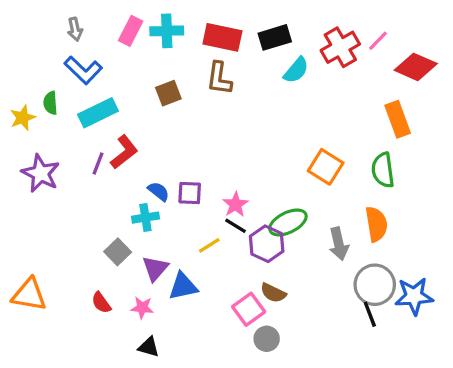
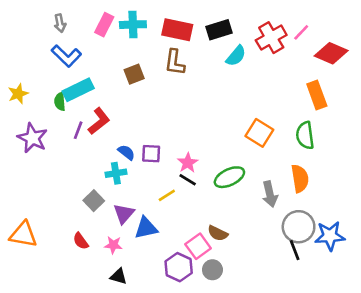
green semicircle: (50, 103) -> (60, 101), moved
purple hexagon: (267, 244) -> (179, 267), moved

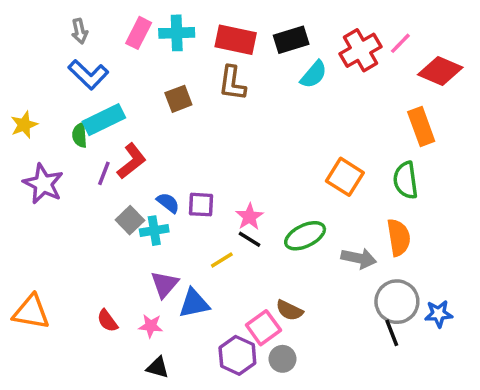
gray arrow: (270, 194) -> (359, 258), turned -65
gray square: (94, 201) -> (130, 220), moved
blue star: (330, 236) -> (439, 314), size x0.7

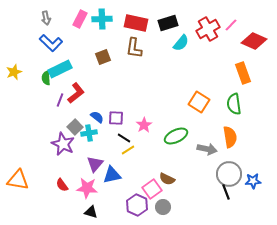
purple star: (43, 184) -> (63, 144), moved
black line: (250, 239) -> (124, 138), moved
pink star: (151, 326) -> (87, 188), size x1.5

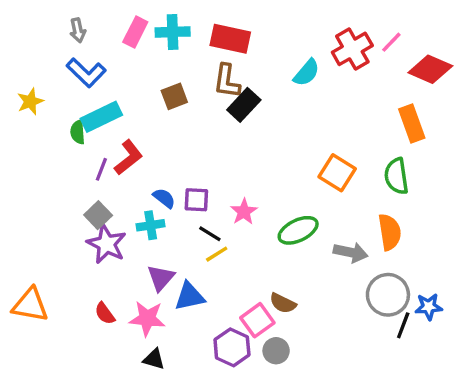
black rectangle: (168, 23) -> (244, 105), moved, turned -30
yellow star: (14, 72) -> (30, 101), moved
gray square: (75, 127) -> (98, 215), moved
black line: (226, 192) -> (403, 325), moved, turned 42

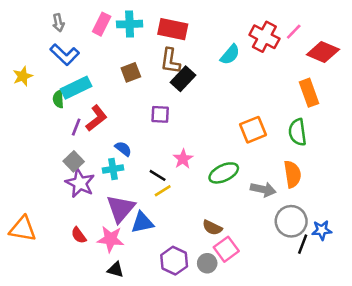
red cross: (352, 49) -> (264, 37), turned -32
orange square: (337, 173) -> (253, 130), turned 36
purple square: (196, 200) -> (160, 114), moved
purple triangle: (161, 278) -> (121, 209), size x1.4
pink square: (257, 320) -> (226, 249), moved

